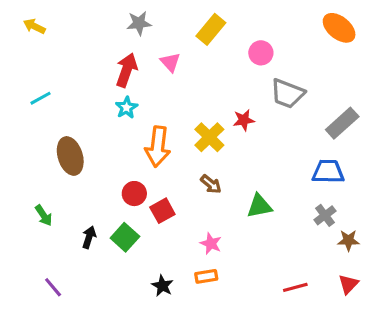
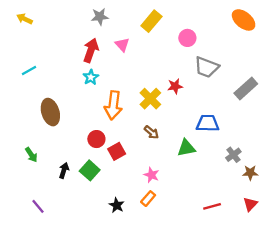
blue trapezoid: (328, 172) -> (208, 123), moved
orange rectangle: (206, 276) -> (148, 199), turned -40

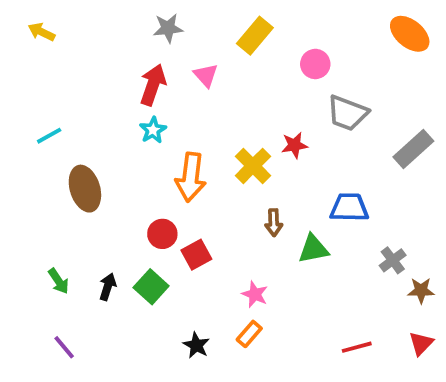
cyan line: (29, 71) -> (49, 136), moved
brown arrow: (151, 132) -> (274, 223), moved, turned 48
green arrow: (31, 155) -> (59, 281), moved

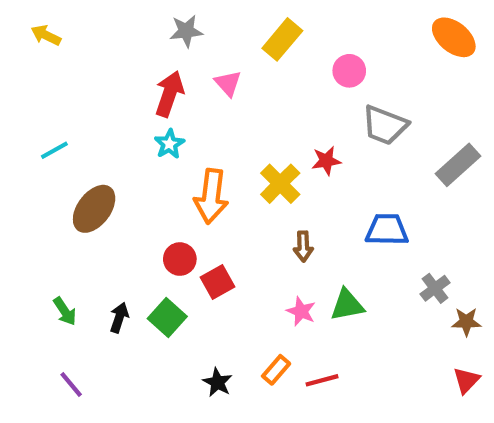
brown ellipse: (85, 189) -> (94, 209), turned 54
green triangle: (313, 249) -> (347, 305), moved
pink star: (255, 294) -> (301, 311), moved
red line: (357, 347) -> (322, 380), moved

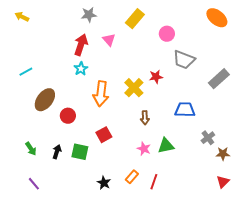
red circle: (180, 259) -> (68, 116), moved
green square: (167, 318) -> (80, 152), turned -30
red line: (322, 380) -> (154, 182), turned -56

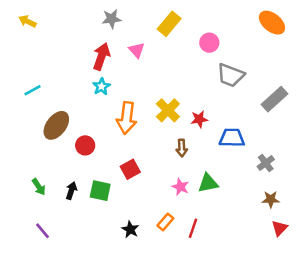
red star: (156, 77) -> (199, 119), moved
gray cross: (208, 138) -> (266, 163), moved
brown star: (223, 154) -> (271, 199), moved

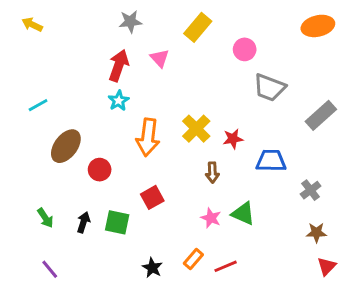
orange ellipse: (272, 23) -> (318, 26), turned -52
green triangle: (208, 183) -> (243, 214), turned 35
red line: (193, 228) -> (226, 266), turned 48

